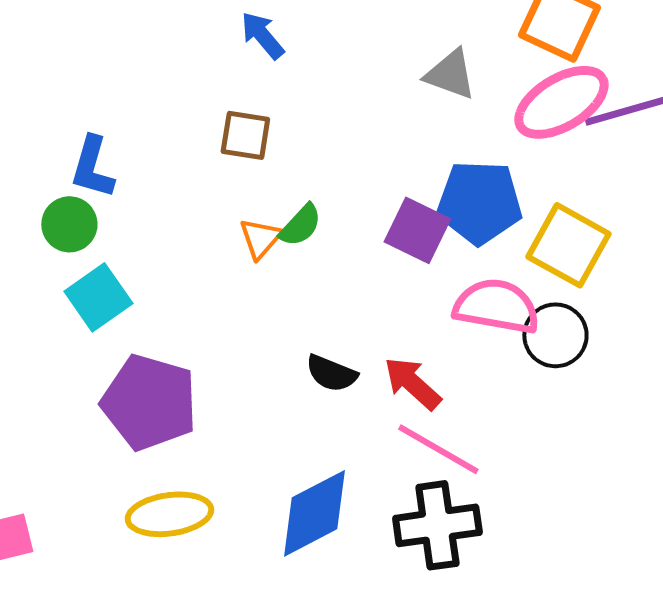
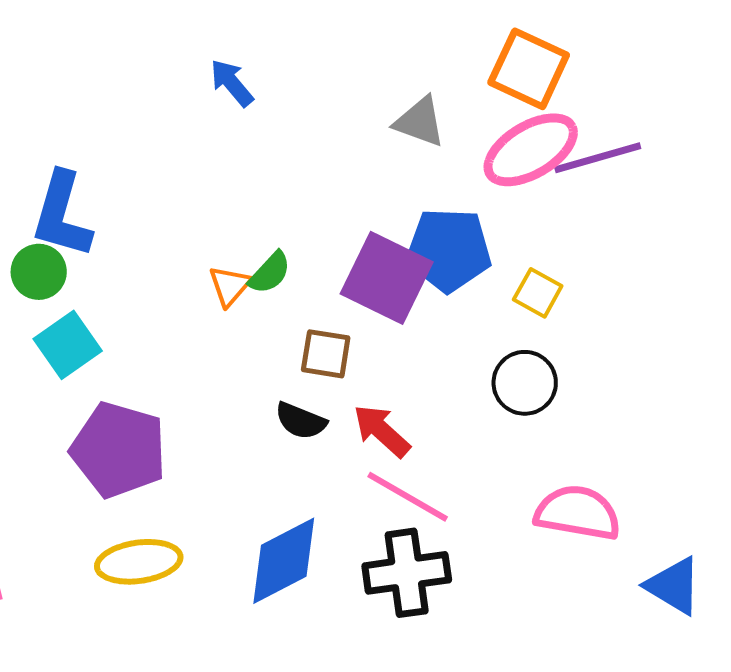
brown square: (245, 135) -> (326, 354), moved
blue L-shape: (92, 167) -> (62, 215), size x1.4
purple square: (417, 230) -> (387, 278), size x1.4
yellow square: (568, 245) -> (538, 293), size x0.6
pink semicircle: (496, 306) -> (578, 513), moved

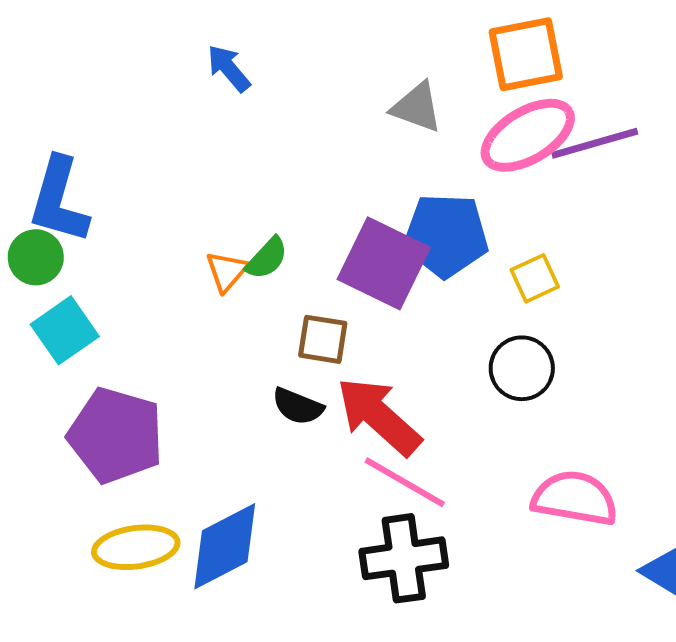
orange square: (529, 69) -> (526, 54), turned -36
yellow square: (538, 293) -> (535, 278), turned 36
red arrow: (382, 431) -> (379, 416), size x1.5
blue diamond: (284, 561) -> (225, 546), moved

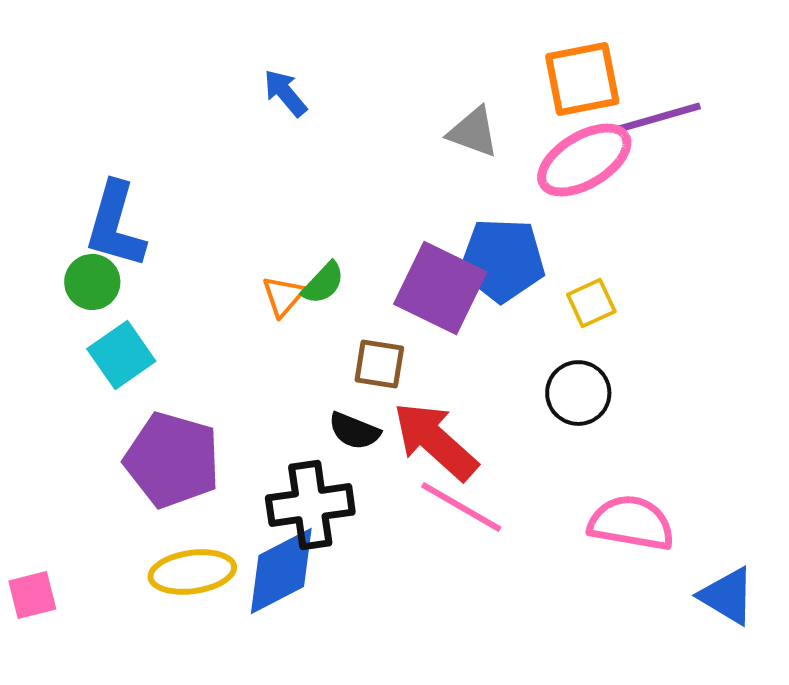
purple line: (595, 143) -> (657, 118), moved
black cross: (404, 558) -> (310, 505), moved

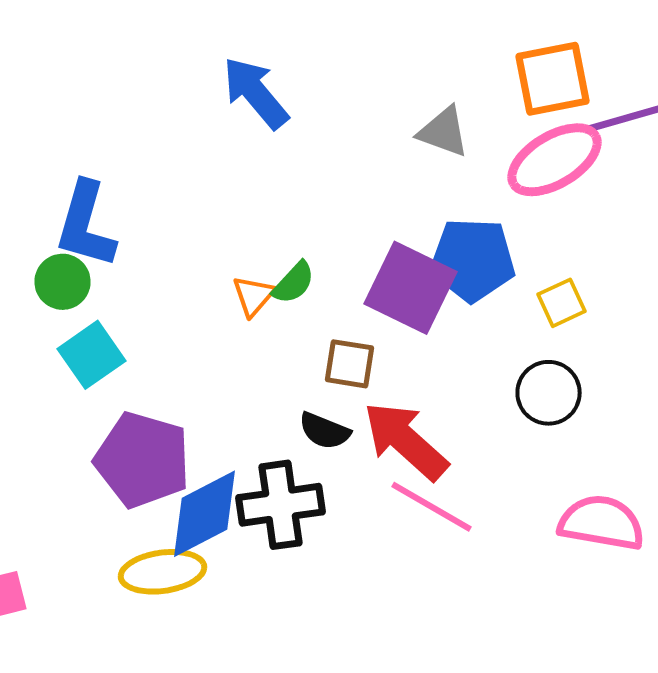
blue arrow: (285, 93) -> (256, 93), size x1.5
blue diamond: (281, 571) -> (204, 514), moved

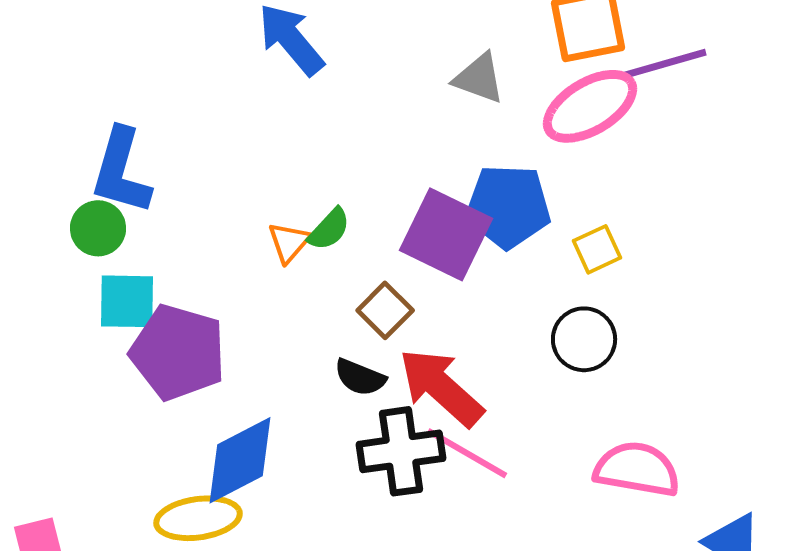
cyan square: (92, 355) -> (127, 301), turned 36
brown square: (350, 364) -> (385, 310), turned 36
purple pentagon: (142, 460) -> (178, 352), moved
black cross: (280, 505) -> (401, 451), moved

